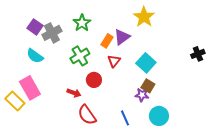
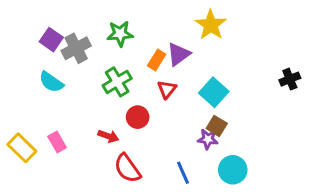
green star: (82, 23) -> (120, 34), turned 30
pink rectangle: (30, 88) -> (57, 142), moved, size x0.6

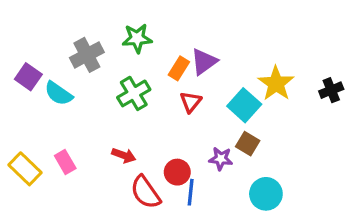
yellow star: (211, 25) -> (276, 83), moved
purple square: (51, 40) -> (28, 77), moved
red circle: (138, 117) -> (177, 172), moved
purple star: (208, 139) -> (221, 159), moved
blue line: (183, 173) -> (191, 192), moved, turned 30

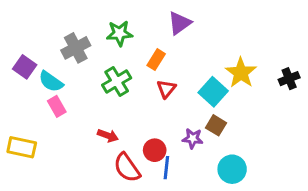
purple triangle: (204, 62) -> (179, 23), moved
pink rectangle: (65, 162) -> (57, 106), moved
yellow rectangle: (25, 169) -> (22, 147), turned -32

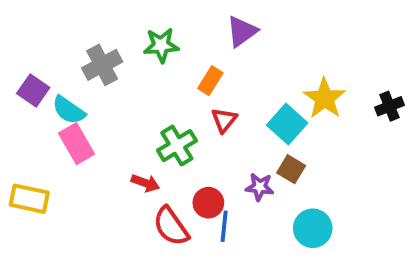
green cross: (117, 82) -> (177, 146), moved
pink rectangle: (57, 106) -> (76, 144), size x1.4

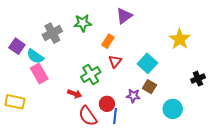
yellow star: (325, 98) -> (180, 39), moved
black cross: (389, 106) -> (198, 79), moved
cyan circle: (313, 228) -> (173, 109), moved

